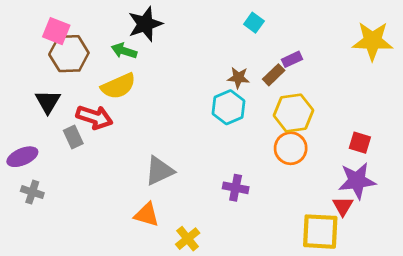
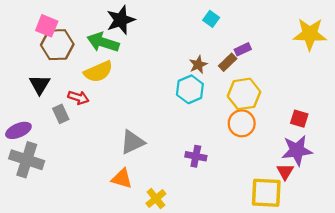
green arrow: (124, 51) -> (103, 42), size x1.5
brown star: (238, 78) -> (198, 65), turned -30
red arrow: (94, 117) -> (78, 98), size x0.7
gray cross: (32, 192) -> (27, 160), size x1.8

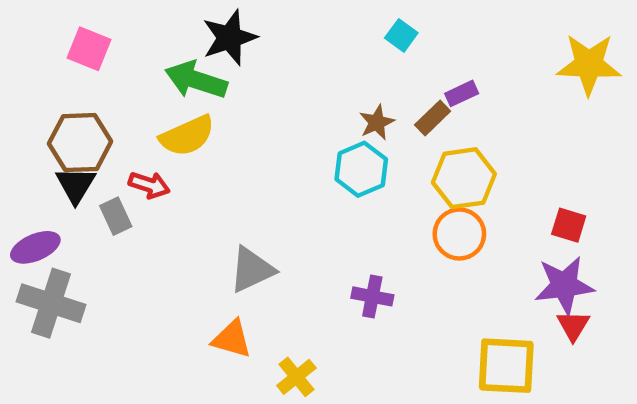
brown hexagon: (57, 45) -> (80, 143), moved
black triangle: (40, 85) -> (76, 185), moved
red triangle: (285, 172) -> (573, 325), moved

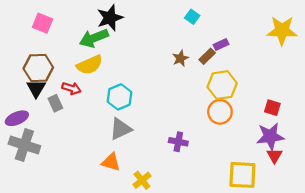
green arrow: (196, 80) -> (94, 38), turned -40
cyan hexagon: (361, 169) -> (120, 97), moved

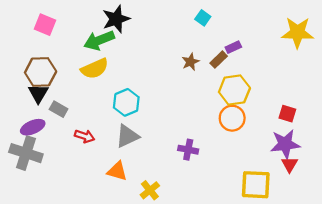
red arrow: (71, 88) -> (85, 136), moved
gray rectangle: (55, 103) -> (59, 109), turned -35
purple ellipse: (17, 118) -> (33, 127), moved

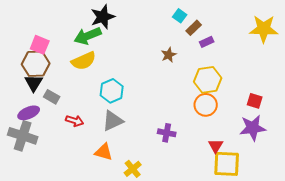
pink square: (45, 25) -> (40, 45), moved
brown rectangle: (219, 60) -> (194, 28), moved
red triangle: (290, 164) -> (216, 146), moved

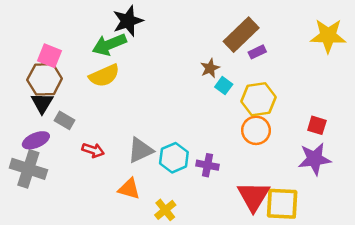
cyan square: (180, 16) -> (224, 86), moved
brown rectangle: (194, 28) -> (241, 35), size x1.8
cyan hexagon: (112, 91) -> (174, 158), moved
red triangle: (216, 146) -> (254, 196), moved, size x1.8

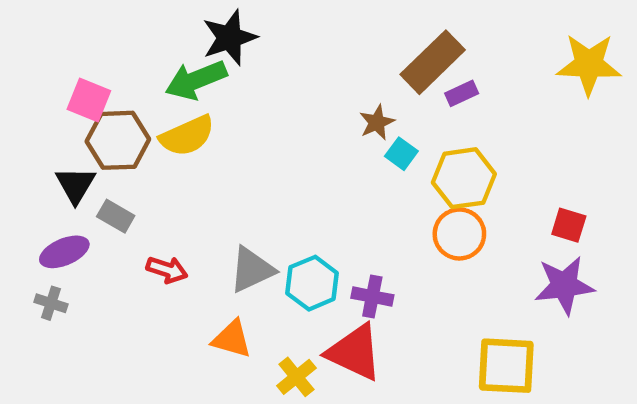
brown hexagon: (45, 79) -> (118, 140), moved
gray cross: (28, 169) -> (51, 303), size x0.5
red triangle: (254, 196) -> (355, 352), moved, turned -36

